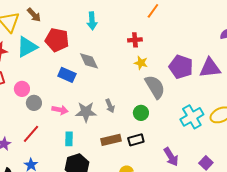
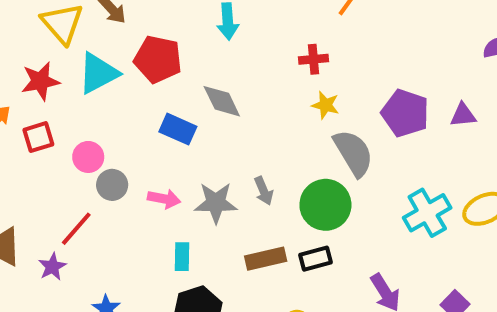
purple triangle: (210, 68) -> (463, 115), size x0.6
green circle: (141, 113) -> (325, 205), size x1.6
red line: (31, 134) -> (76, 229), moved

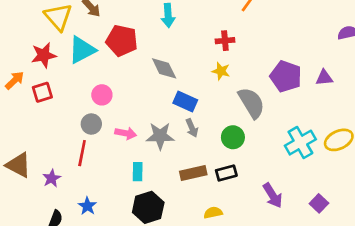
yellow star: (325, 105) -> (221, 71), moved
blue rectangle: (178, 129) -> (185, 102), moved
pink circle: (88, 157) -> (102, 95), moved
green circle: (325, 205) -> (233, 137), size x0.7
red line: (76, 229) -> (82, 153), moved, turned -30

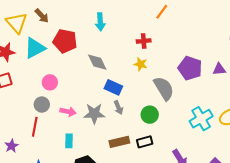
cyan rectangle: (138, 172) -> (69, 141), moved

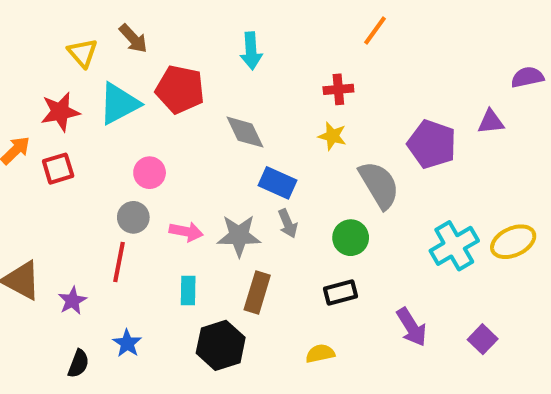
yellow triangle: (17, 23) -> (82, 53), size x0.7
purple triangle: (219, 69) -> (491, 122), moved
brown rectangle: (119, 142) -> (257, 293), moved, turned -60

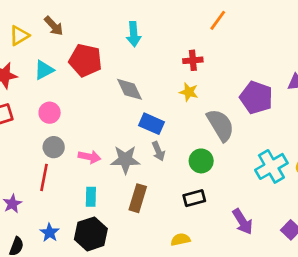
yellow triangle: (82, 53) -> (19, 36), turned 40
cyan triangle: (119, 104) -> (44, 70), size x0.7
pink circle: (150, 173) -> (50, 113), moved
black hexagon: (221, 345) -> (91, 234), moved

